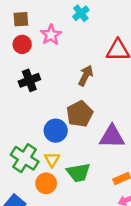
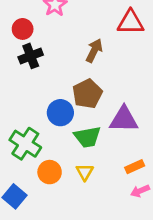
red circle: (22, 44) -> (23, 29), moved
yellow triangle: (52, 159) -> (85, 172), moved
green trapezoid: (78, 173) -> (87, 137), moved

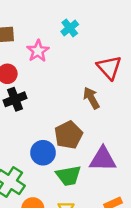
red triangle: (131, 22) -> (109, 67), turned 48
brown arrow: (94, 51) -> (91, 98), moved, turned -55

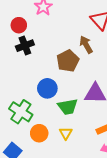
brown pentagon: (68, 135) -> (68, 61), moved

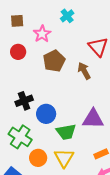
black cross: (25, 46) -> (24, 101), moved
brown pentagon: (68, 61) -> (54, 61), moved
yellow triangle: (66, 133) -> (64, 158), size x1.5

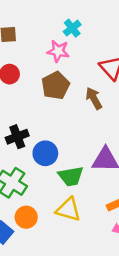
pink star: (42, 34) -> (58, 51), moved, turned -30
orange circle: (38, 158) -> (26, 217), moved
yellow triangle: (64, 158) -> (68, 210), turned -45

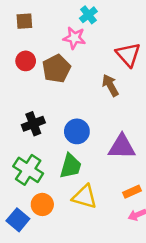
brown pentagon: (56, 86) -> (56, 69), moved
blue circle: (45, 153) -> (77, 131), moved
green trapezoid: (71, 176) -> (70, 166), moved, turned -64

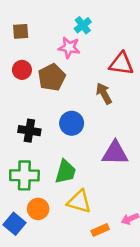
red triangle: (128, 55) -> (121, 64), turned -40
black cross: (33, 124) -> (29, 131), turned 30
blue circle: (77, 131) -> (72, 123), moved
green cross: (28, 170) -> (24, 175), turned -32
orange rectangle: (132, 192) -> (100, 230), moved

